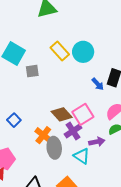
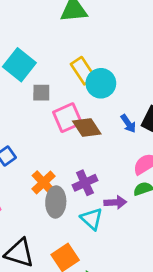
cyan circle: (83, 52) -> (101, 83), moved
brown diamond: (62, 114) -> (87, 127), moved
pink square: (83, 114) -> (67, 118), moved

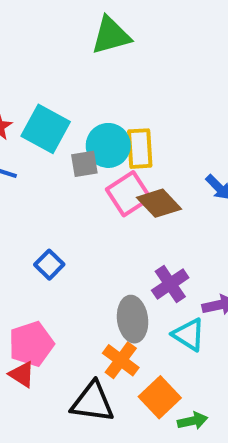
yellow rectangle: (83, 71) -> (140, 149), moved, turned 40
cyan circle: (101, 83) -> (108, 145), moved
orange cross: (43, 183) -> (121, 360), moved

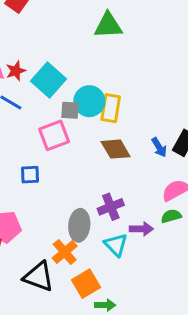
pink square: (129, 194) -> (54, 135), moved
blue square: (49, 265) -> (30, 175), turned 30

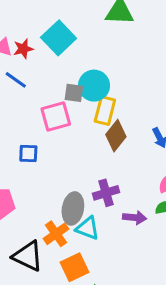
cyan square: (49, 80) -> (59, 38), moved
yellow rectangle: (111, 108) -> (105, 111), moved
brown diamond: (116, 149) -> (116, 136), turned 64
cyan triangle: (116, 245) -> (88, 228), moved, turned -30

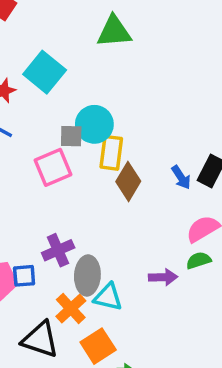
blue square: (28, 154) -> (24, 276), moved
purple cross: (106, 193) -> (58, 250), moved

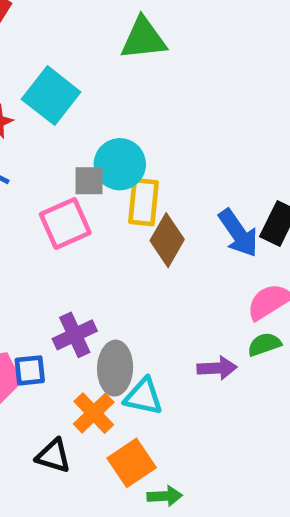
blue arrow: (181, 177) -> (238, 233), size x1.5
black triangle: (40, 340) -> (53, 456), size x0.7

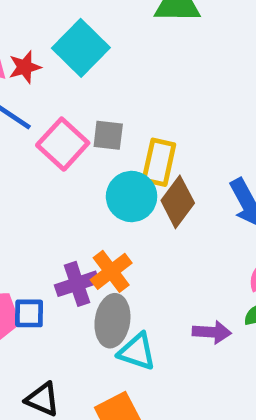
cyan circle: (120, 164) -> (132, 197), moved
pink square: (65, 223) -> (63, 144), moved, turned -30
orange cross: (94, 413) -> (111, 271), moved

